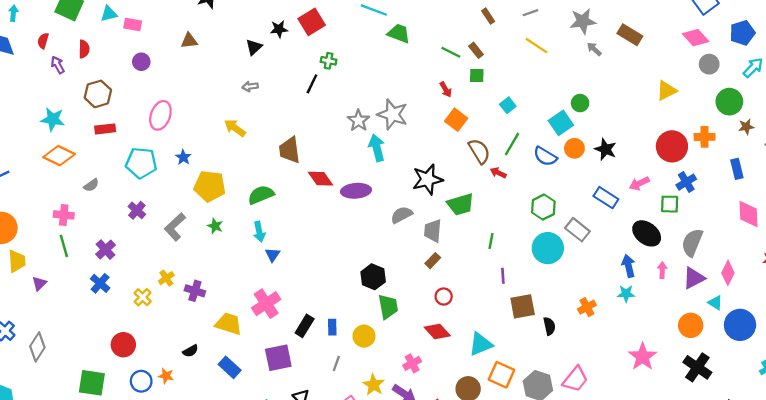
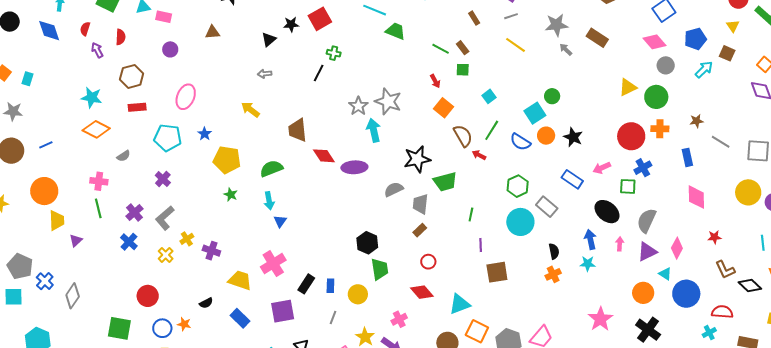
green circle: (729, 102) -> (656, 97), moved
gray L-shape: (175, 227) -> (165, 218), moved
black semicircle: (549, 326) -> (554, 251), moved

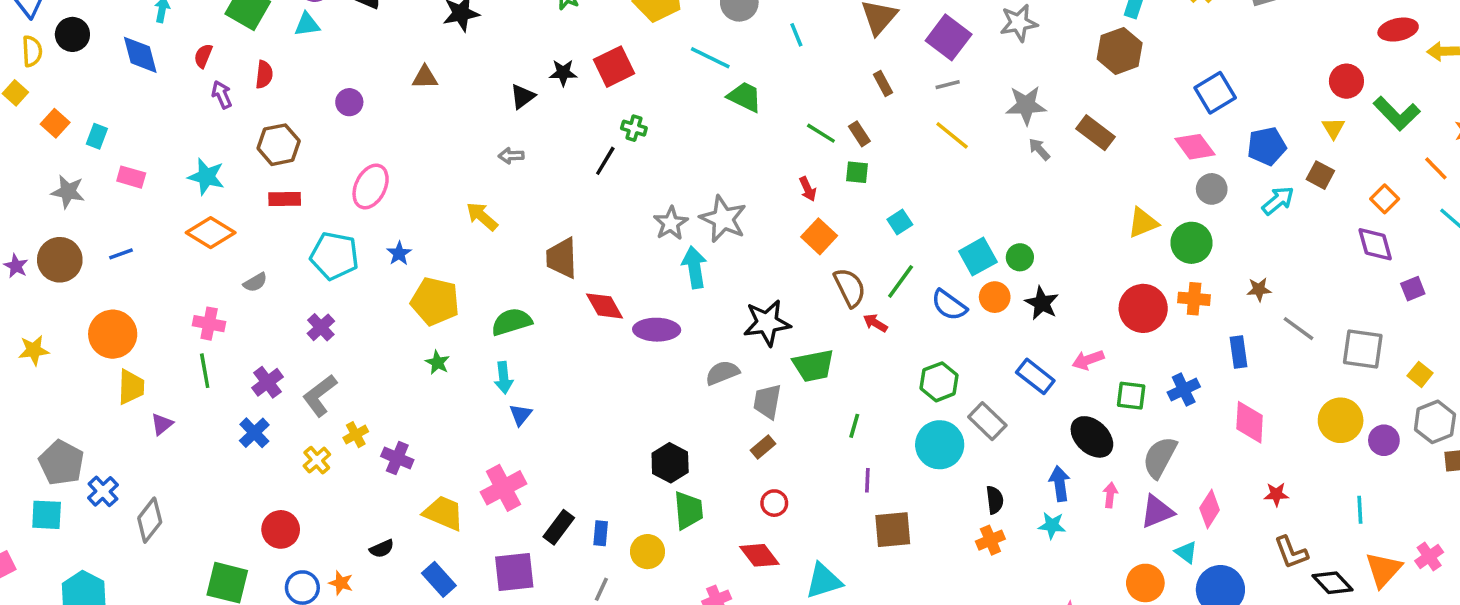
pink rectangle: (164, 17) -> (131, 177), moved
green circle: (552, 96) -> (1020, 257), moved
blue cross: (643, 168) -> (1184, 390), moved

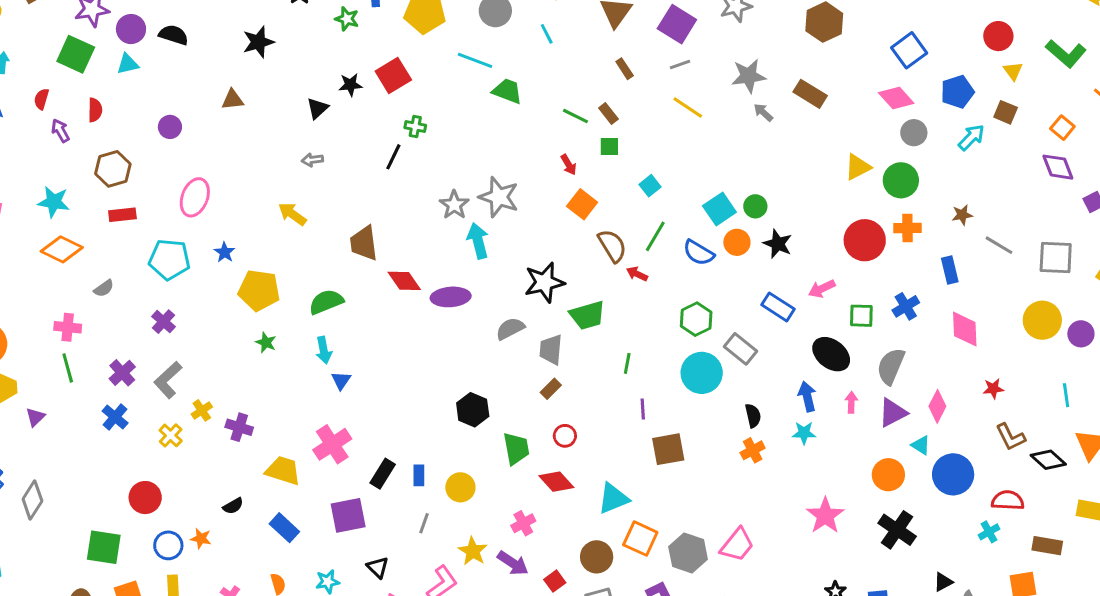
red circle: (1346, 81) -> (998, 36), moved
green trapezoid: (688, 510) -> (516, 449), moved

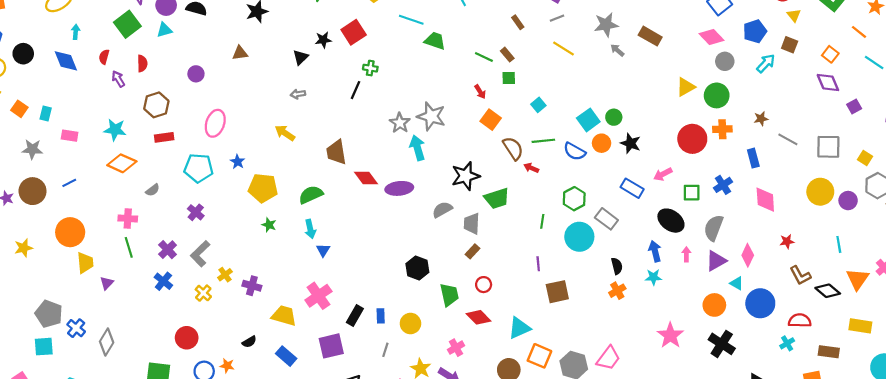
green square: (76, 54) -> (127, 24), turned 30
green line: (655, 236) -> (543, 141), turned 55
green line: (627, 363) -> (542, 221), moved

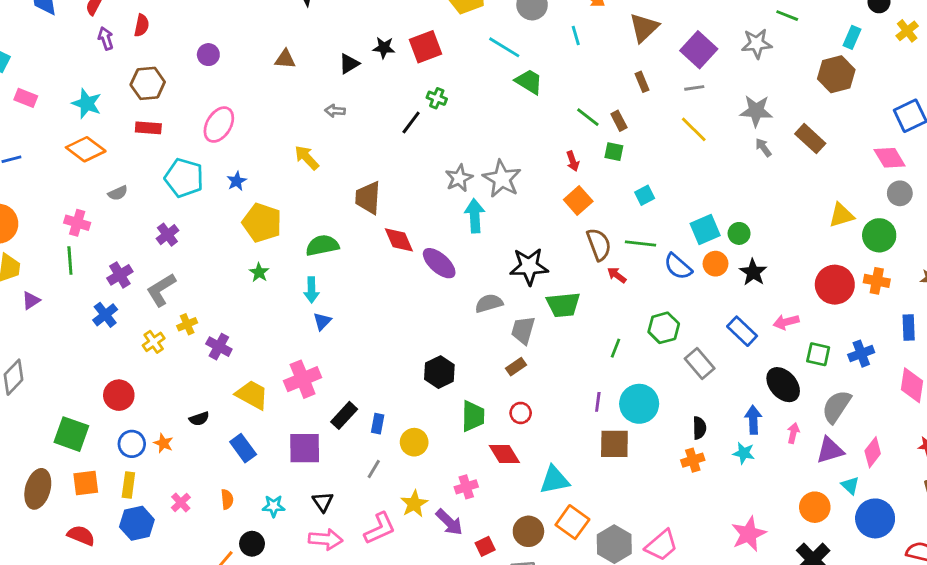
brown triangle: (240, 53) -> (285, 59), moved
purple ellipse: (399, 188) -> (439, 263), turned 35
cyan circle: (579, 237) -> (639, 404), moved

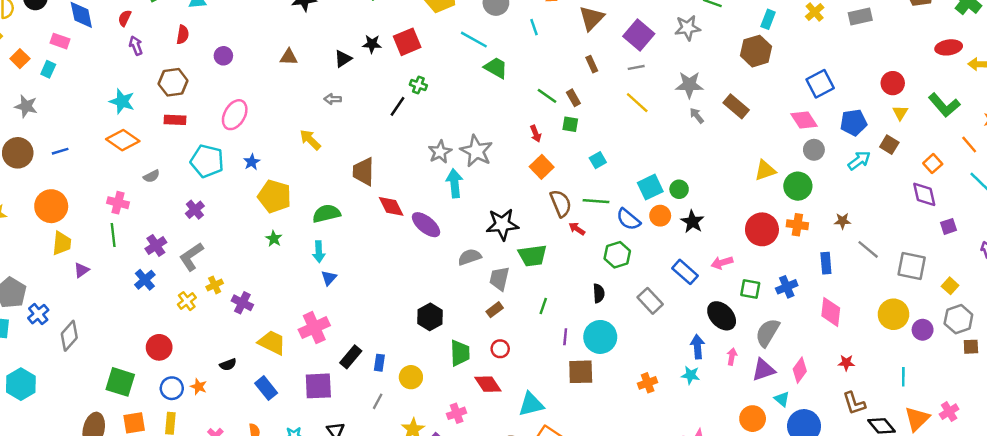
red semicircle: (142, 25) -> (183, 35), moved
pink rectangle: (26, 98) -> (60, 41), moved
green hexagon: (664, 328) -> (617, 255), moved
green line: (616, 348) -> (543, 306), moved
black semicircle: (699, 428) -> (599, 293), moved

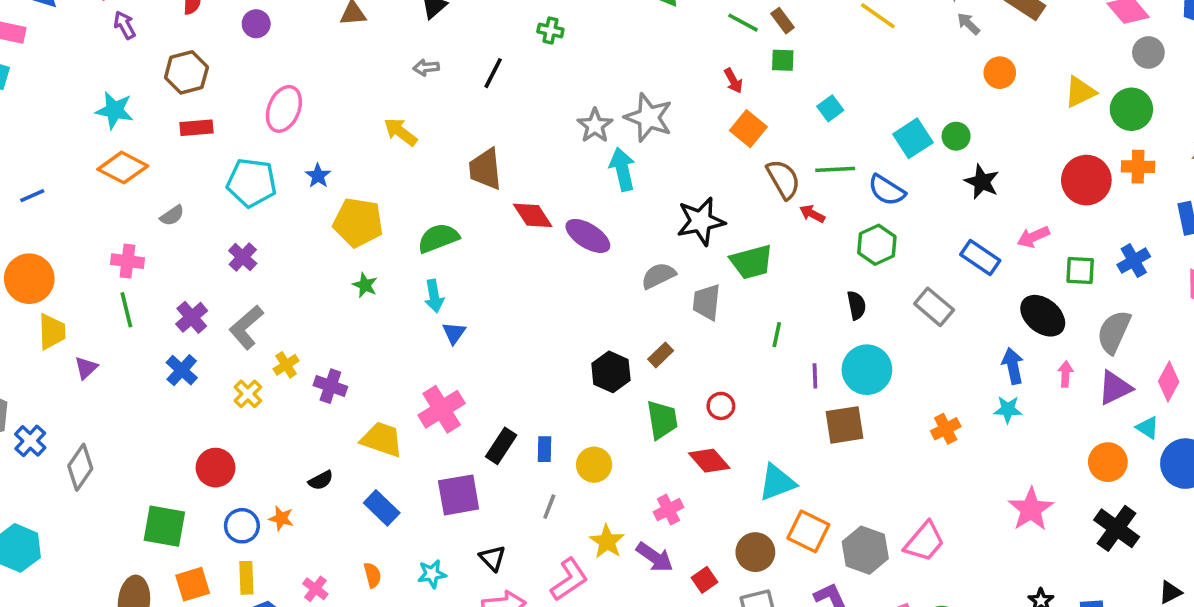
black line: (397, 106) -> (493, 73), moved
orange circle: (660, 216) -> (1000, 73), moved
brown rectangle: (495, 310) -> (661, 355), moved

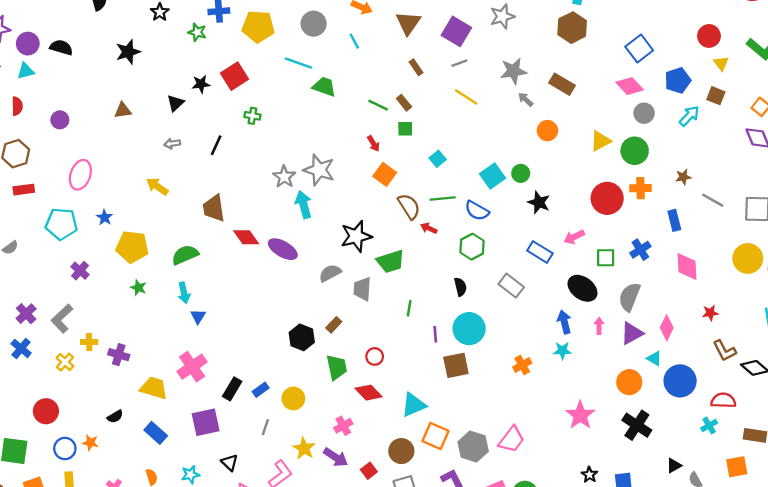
purple cross: (243, 257) -> (80, 271), moved
yellow cross: (286, 365) -> (89, 342), turned 35
blue rectangle: (545, 449) -> (261, 390), turned 56

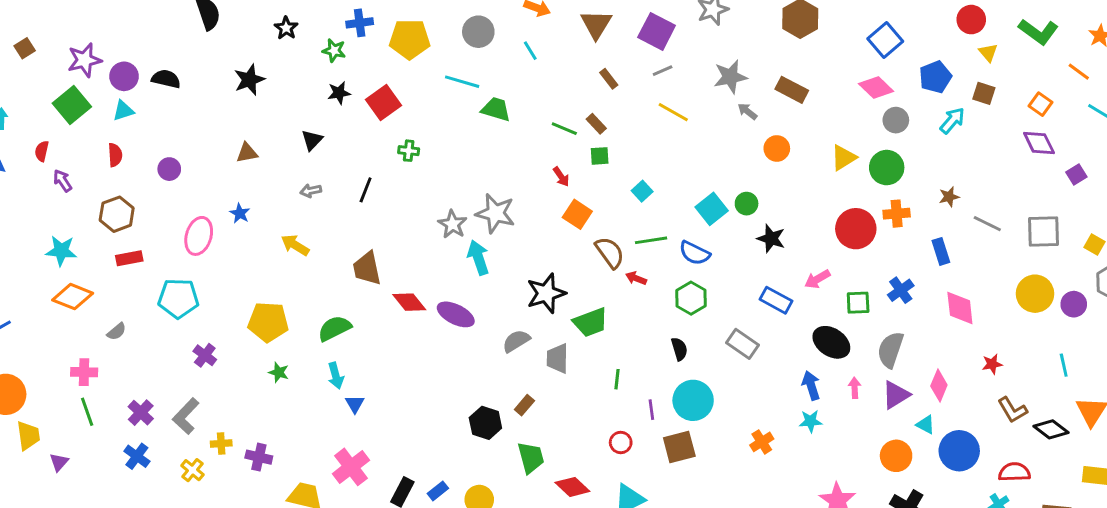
black star: (201, 84) -> (339, 93), moved
blue star: (105, 217) -> (240, 213), moved
red circle: (375, 356) -> (621, 443), moved

